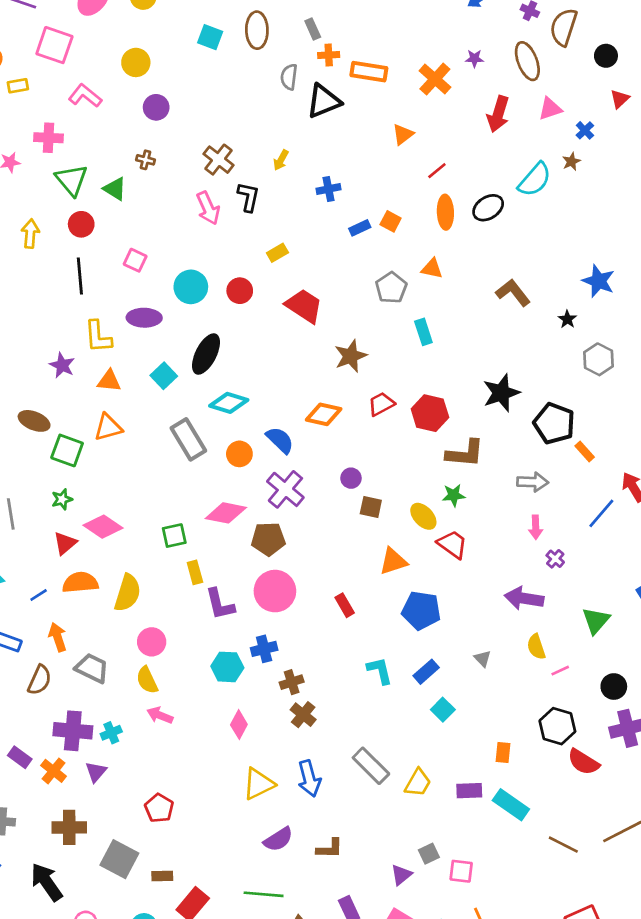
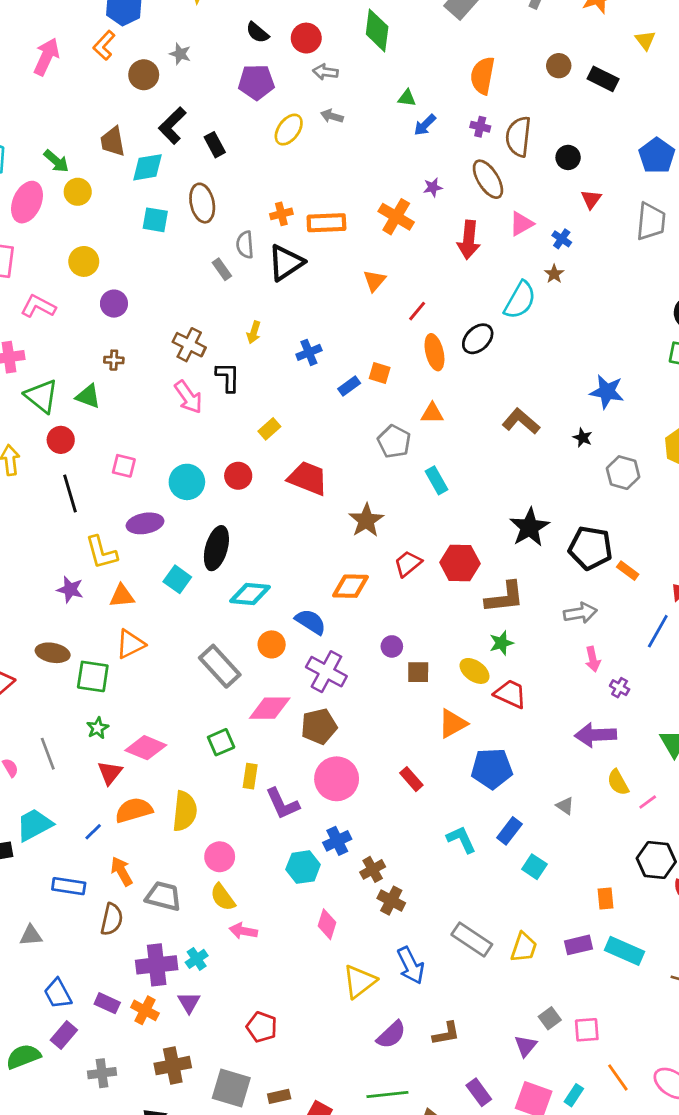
gray rectangle: (313, 29) -> (222, 269), moved
gray rectangle: (188, 439) -> (220, 666), moved
yellow rectangle: (195, 572) -> (250, 776), turned 35

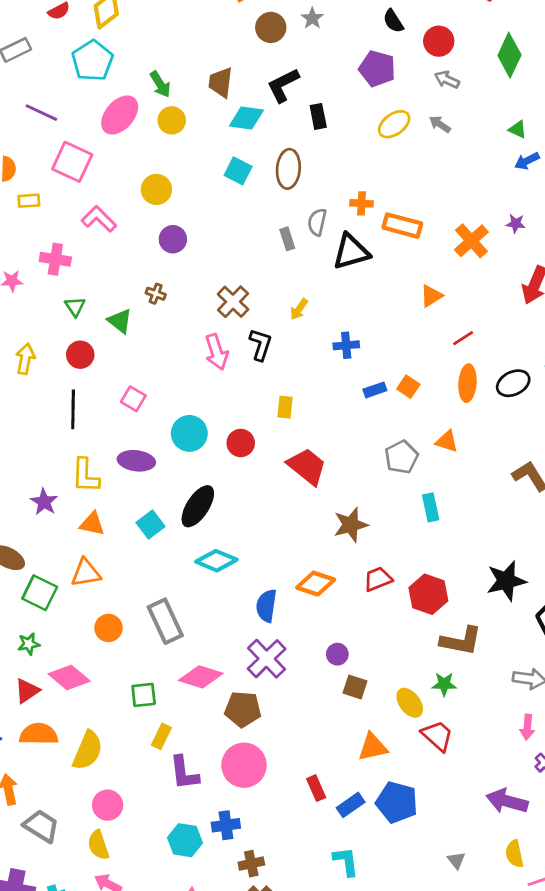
green triangle: (42, 396) -> (75, 307), size x0.6
yellow rectangle: (269, 429) -> (285, 407), turned -60
blue semicircle: (311, 622) -> (266, 606), turned -132
orange circle: (272, 644) -> (108, 628), moved
blue rectangle: (509, 831) -> (351, 805), moved

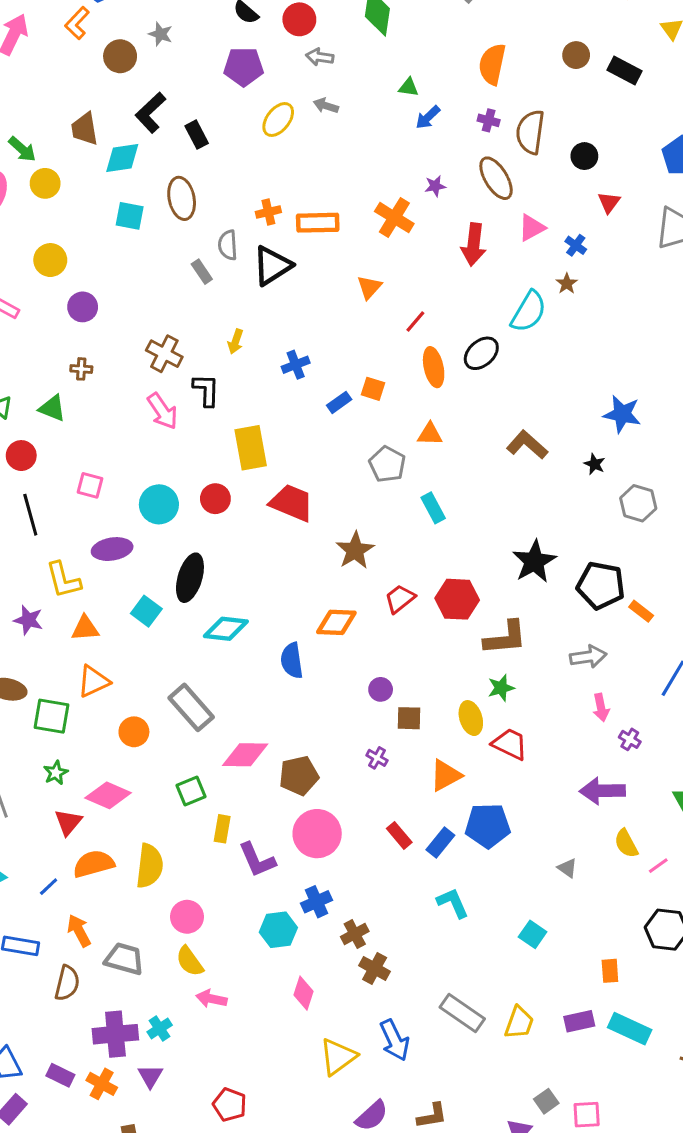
yellow rectangle: (285, 407) -> (251, 448), size x1.8
purple cross: (267, 659) -> (377, 758), moved, size x0.5
yellow ellipse: (410, 703) -> (471, 718), turned 36

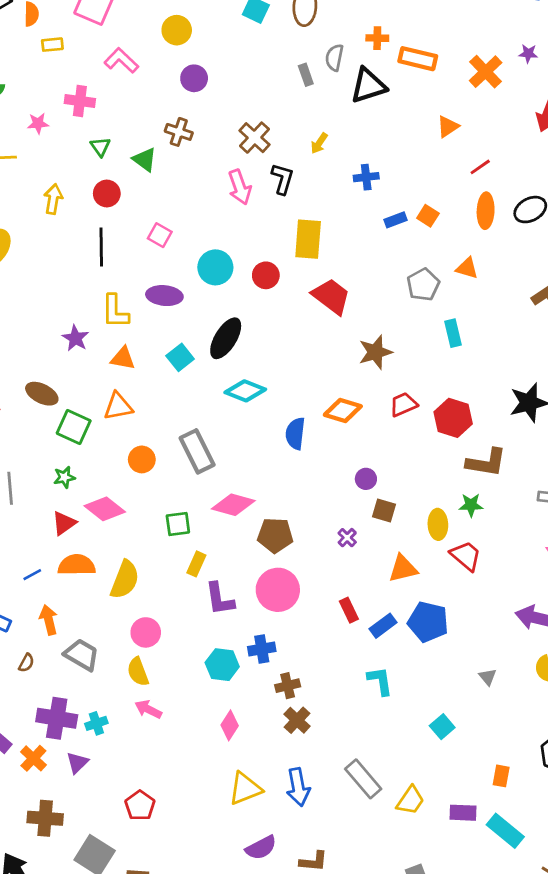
brown cross: (81, 369) -> (179, 132), size x1.4
brown semicircle: (67, 983) -> (26, 663), size x0.6

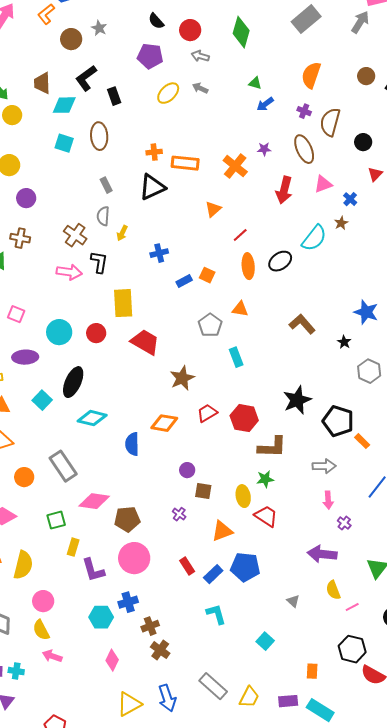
gray semicircle: (334, 58) -> (103, 216), moved
pink arrow: (240, 187) -> (69, 272), turned -55
cyan cross: (96, 723) -> (16, 671), turned 35

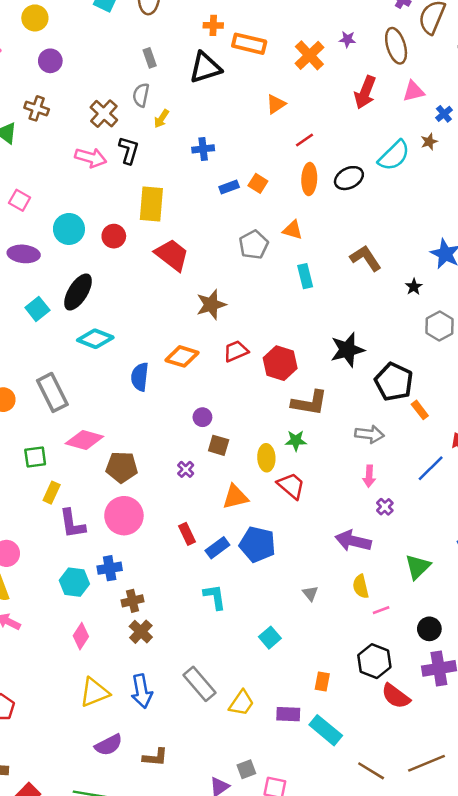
cyan rectangle: (236, 357) -> (305, 276), moved

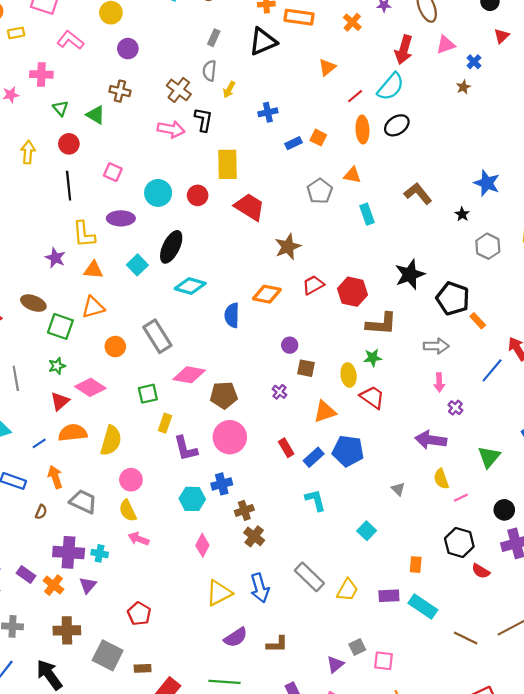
orange cross: (309, 55) -> (352, 22), size x0.7
gray rectangle: (150, 58) -> (214, 38), turned 49
cyan semicircle: (394, 156) -> (391, 87), moved
red semicircle: (396, 696) -> (481, 571), size x0.7

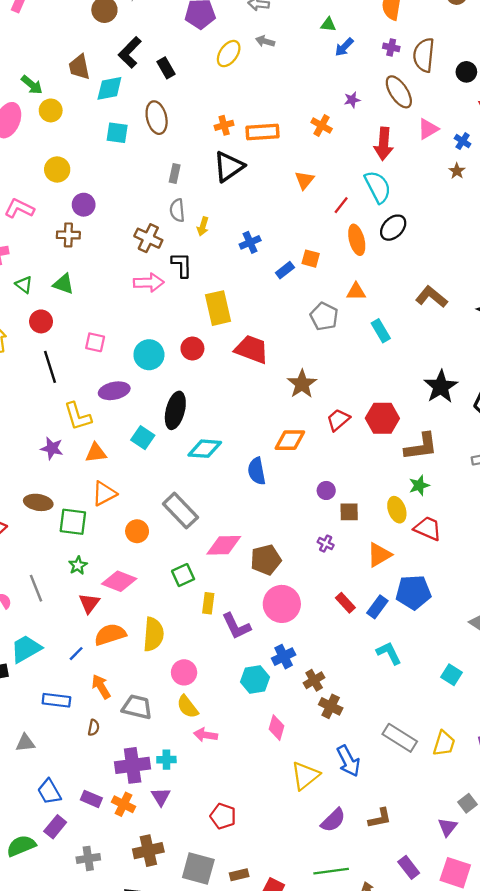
cyan semicircle: (391, 87) -> (378, 187), turned -56
brown cross: (120, 91) -> (68, 235), moved

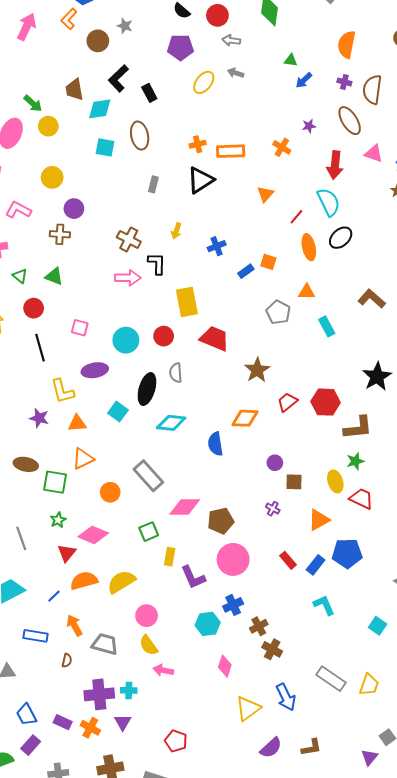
pink triangle: (428, 129) -> (374, 154), turned 48
gray semicircle: (177, 210) -> (176, 373), moved
yellow semicircle: (153, 634) -> (121, 582), turned -128

